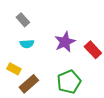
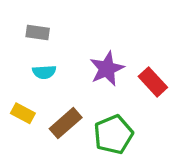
gray rectangle: (23, 20) -> (38, 33), turned -40
brown rectangle: (29, 84) -> (66, 123), moved

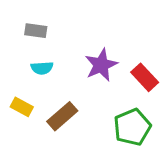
green pentagon: (113, 135) -> (132, 127), moved

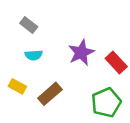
gray rectangle: (36, 31) -> (29, 25), turned 30

